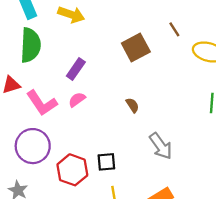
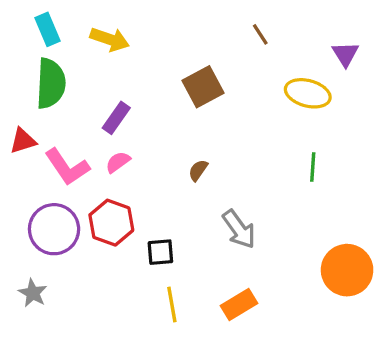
brown line: (174, 29) -> (260, 34), moved
brown semicircle: (132, 105) -> (198, 170), turned -112
red hexagon: (72, 170) -> (111, 223), moved

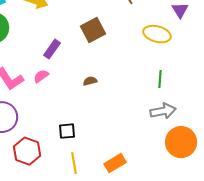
purple rectangle: (116, 118) -> (52, 49), moved
brown semicircle: (198, 170) -> (90, 81), turned 40
red hexagon: (111, 223) -> (27, 151), moved
gray arrow: (239, 229) -> (163, 111), moved, turned -65

